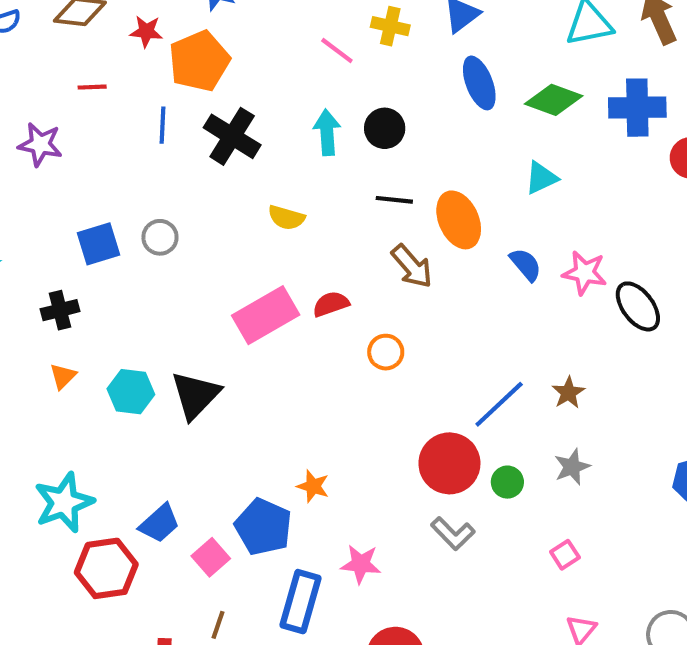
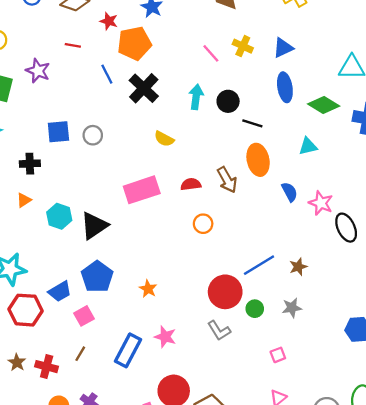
blue line: (163, 125) -> (107, 74), turned -42
black line: (394, 200) -> (252, 123), moved
red semicircle: (331, 304) -> (191, 184), moved
blue pentagon: (263, 527) -> (97, 277), moved

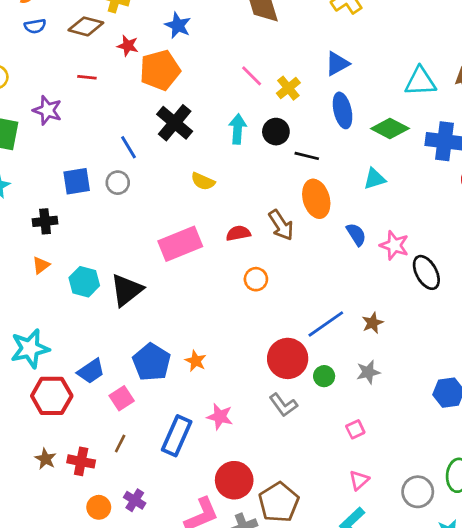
yellow cross: (243, 46) -> (288, 88), moved, turned 30
blue line: (107, 74) -> (129, 147), moved
blue pentagon: (97, 277) -> (152, 362), moved

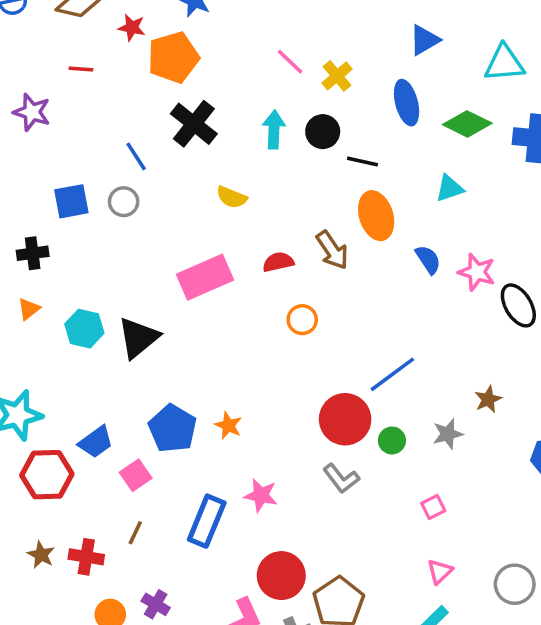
blue triangle: (337, 64) -> (424, 40), moved
brown star: (373, 323) -> (488, 399), moved

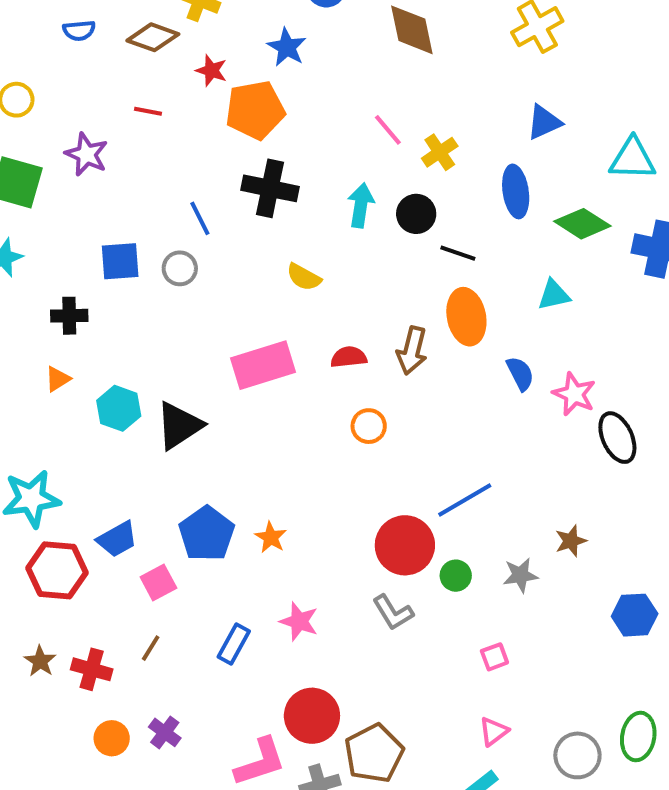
black cross: (194, 124) -> (270, 188), turned -33
brown arrow: (332, 250) -> (412, 351), turned 42
blue rectangle: (207, 521) -> (234, 644), size x0.7

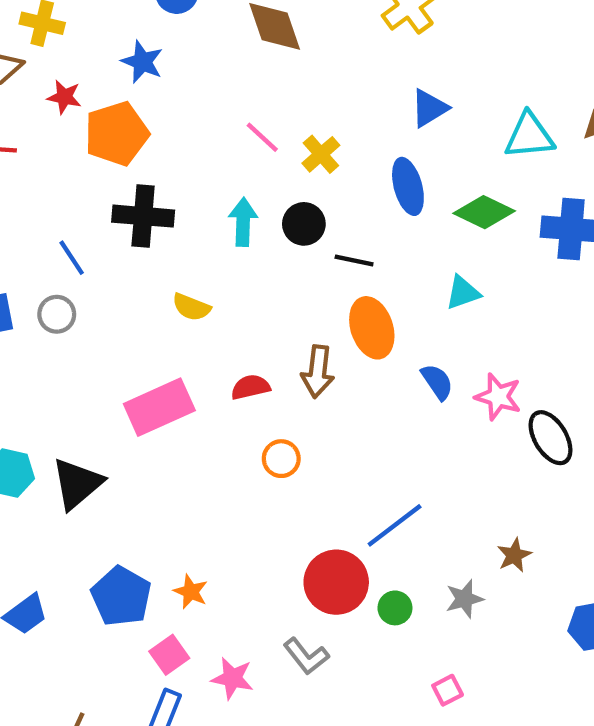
pink square: (158, 582) -> (169, 655), moved
gray L-shape: (393, 612) -> (306, 656), moved

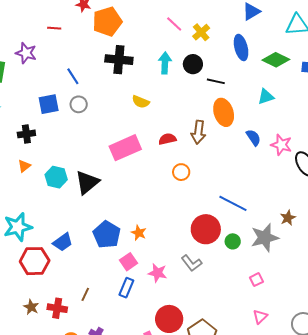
blue line: (72, 258) -> (73, 76), moved
blue line: (395, 525) -> (233, 203), turned 64
gray star: (464, 599) -> (265, 238), size x1.6

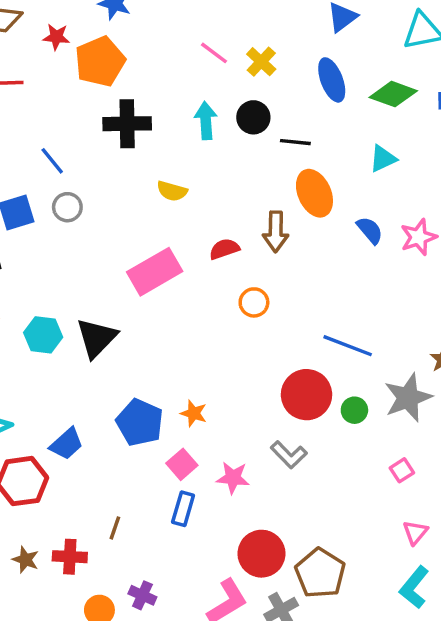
pink star: (281, 145) -> (419, 237), turned -30

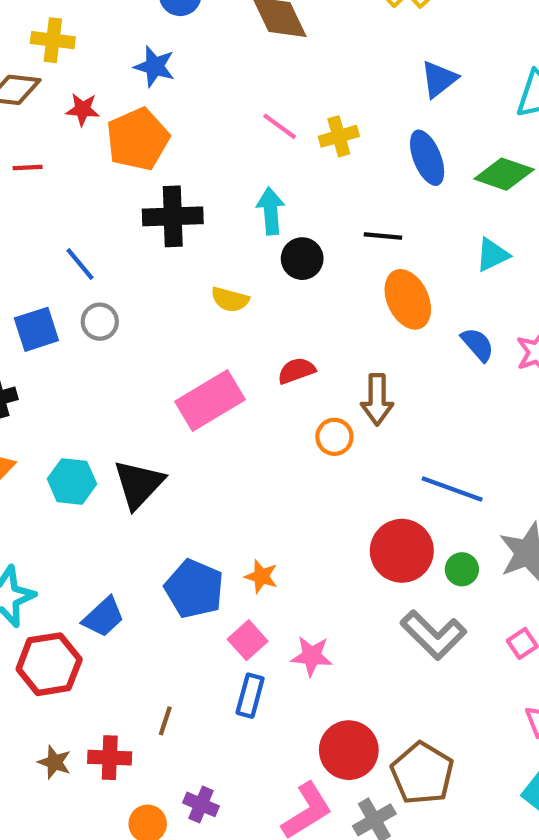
yellow cross: (261, 62) -> (339, 136), turned 32
black circle: (253, 117) -> (302, 259), moved
brown arrow: (276, 232) -> (377, 400), moved
gray L-shape: (289, 455) -> (433, 635), moved, size x1.4

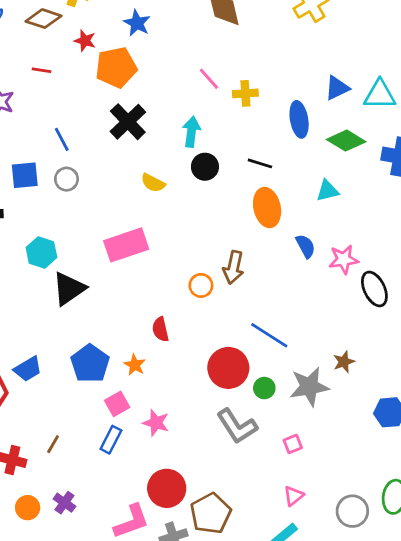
blue triangle: (439, 79) -> (337, 88), moved
black cross: (173, 216) -> (128, 122), turned 36
red semicircle: (296, 371) -> (160, 329), moved, turned -95
cyan hexagon: (72, 481) -> (41, 252), moved

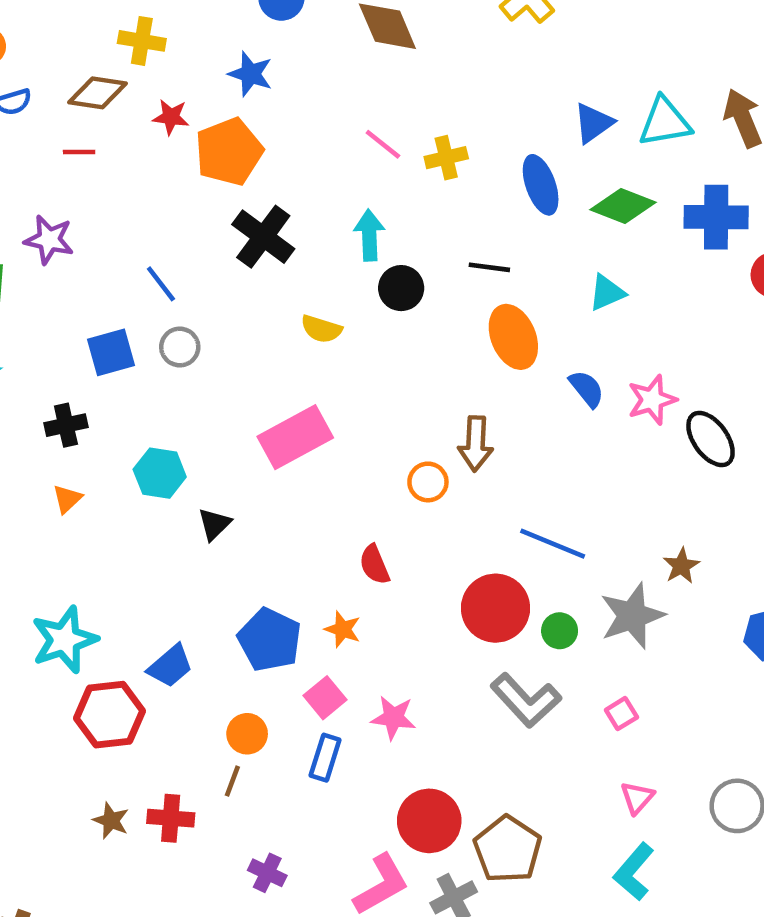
red line: (42, 70) -> (79, 152), moved
black triangle: (69, 289) -> (214, 524), size x0.6
orange circle: (28, 508) -> (247, 734), moved

